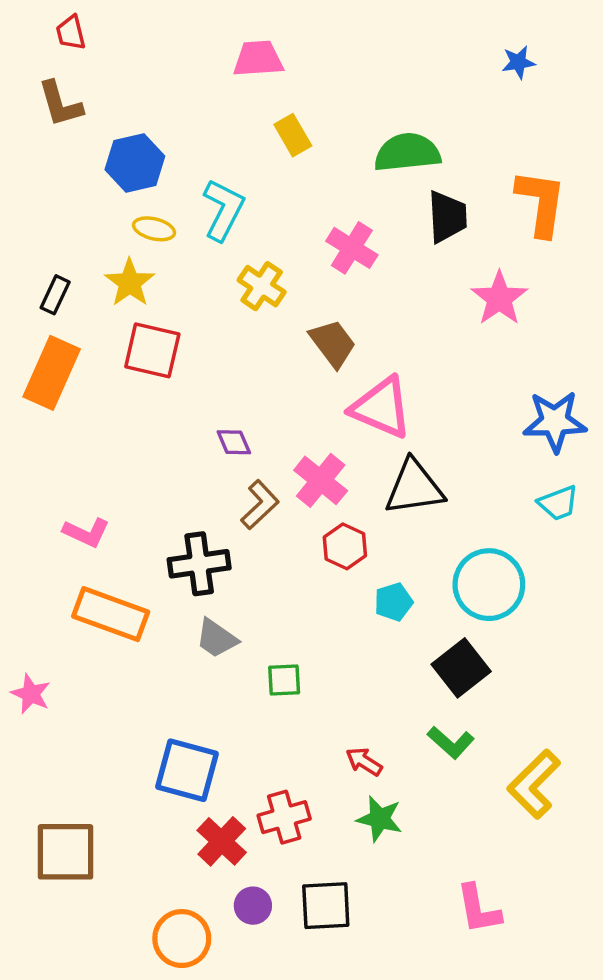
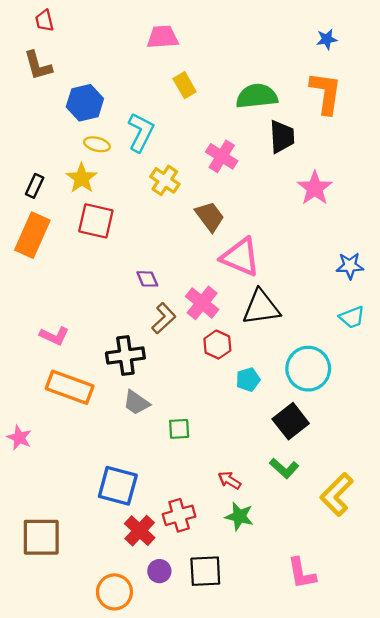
orange L-shape: (541, 203) -> (326, 93), moved
blue star: (555, 421) -> (350, 266), size x0.7

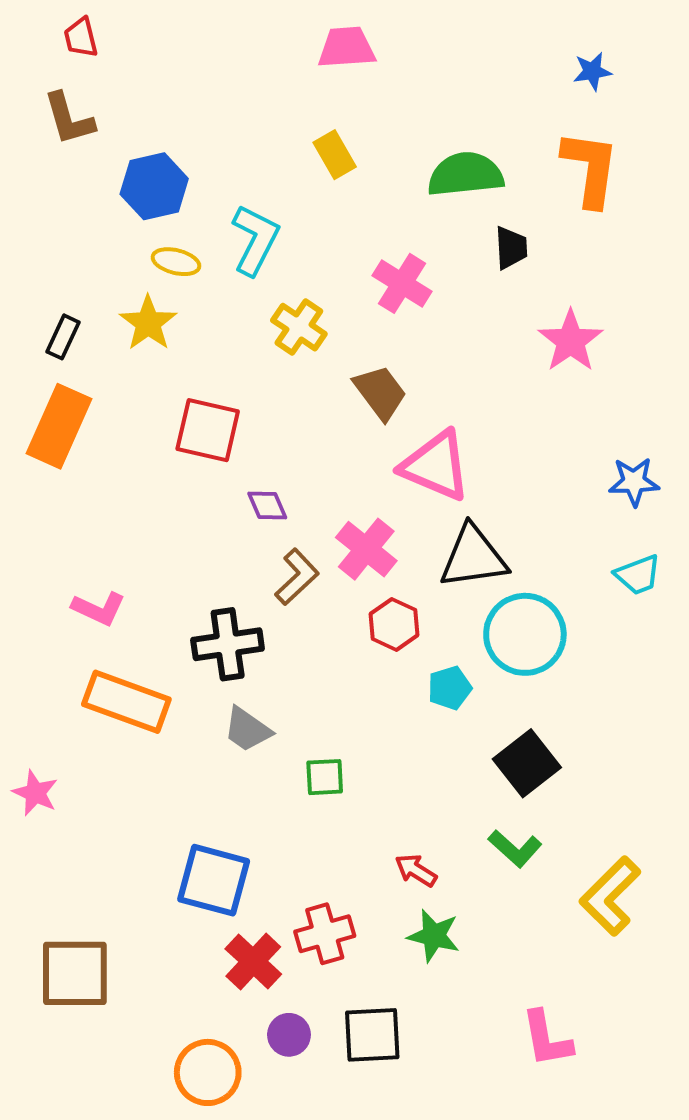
pink trapezoid: (163, 37) -> (346, 48), moved
black trapezoid: (282, 137) -> (511, 248), size x0.7
red square: (96, 221) -> (208, 430), moved
cyan circle: (308, 369) -> (525, 634), moved

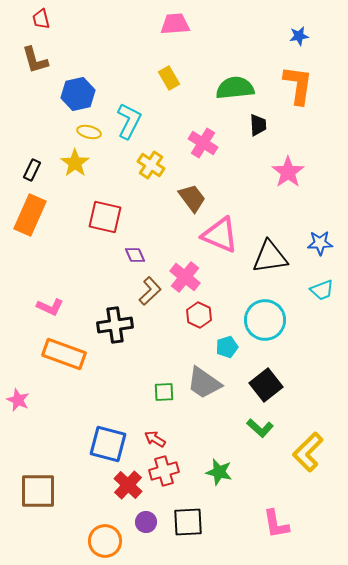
black triangle: (473, 557) -> (270, 257), moved
gray trapezoid: (247, 730) -> (204, 383), moved, size x1.4
red arrow: (416, 870) -> (155, 439), moved

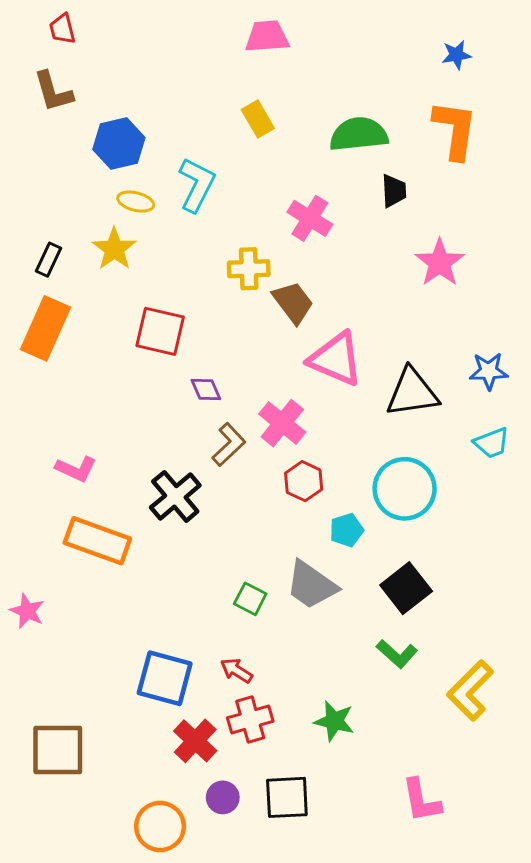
yellow cross: (151, 165) -> (249, 269), moved, turned -36
black cross: (115, 325) -> (175, 496), turned -32
green square: (164, 392) -> (250, 599), turned 30

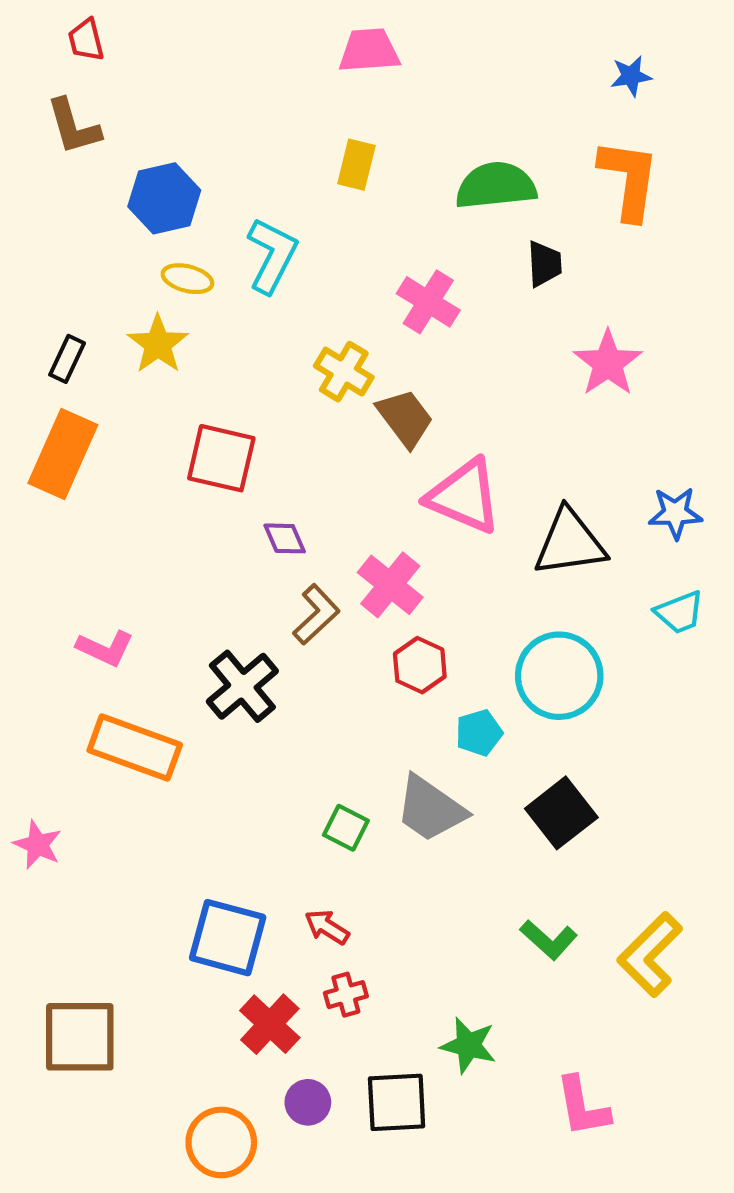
yellow rectangle: (258, 119) -> (356, 165), turned 44
yellow cross: (249, 269) -> (344, 372), turned 33
green L-shape: (397, 654) -> (549, 940), moved
red cross: (250, 720) -> (346, 995), size x0.7
green star: (334, 721) -> (468, 1045), moved

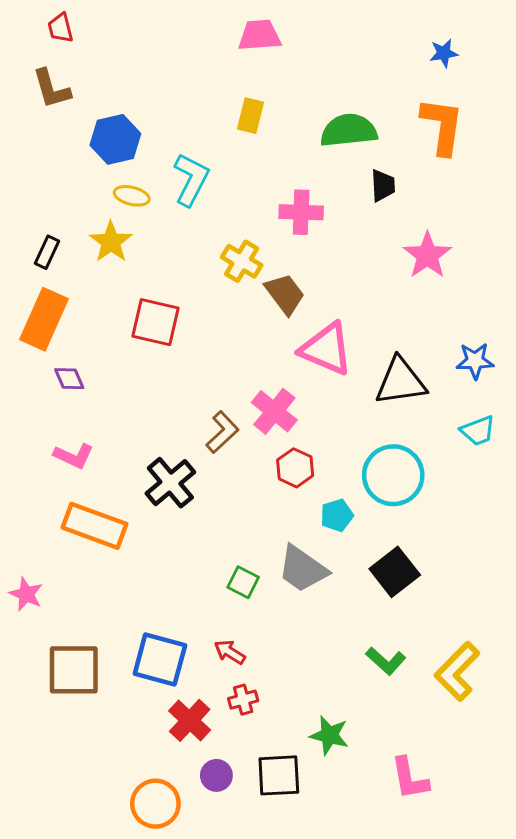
pink cross: (428, 302) -> (301, 212), turned -30
purple diamond: (285, 538) -> (69, 379), moved
brown square: (80, 1037) -> (74, 670), moved

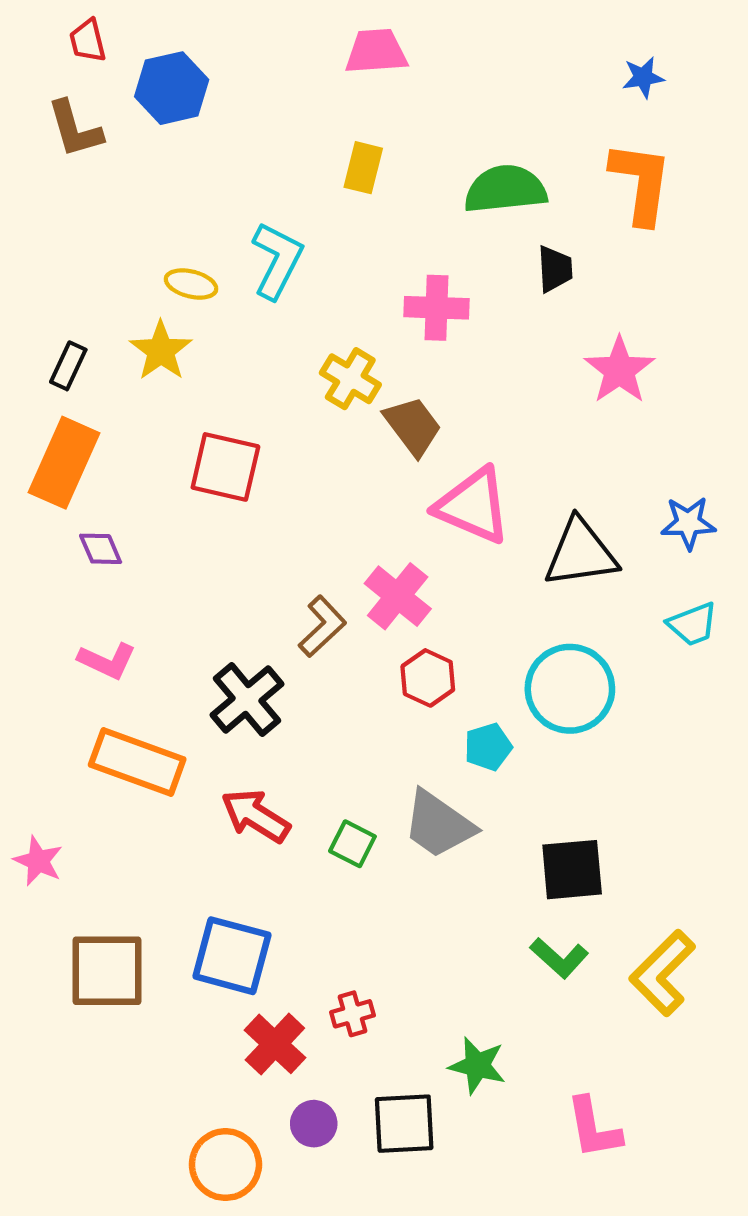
blue hexagon: (115, 139) -> (172, 88), moved
black square: (395, 572) -> (572, 870), moved, turned 33
red arrow: (230, 652) -> (256, 816), moved, size x1.5

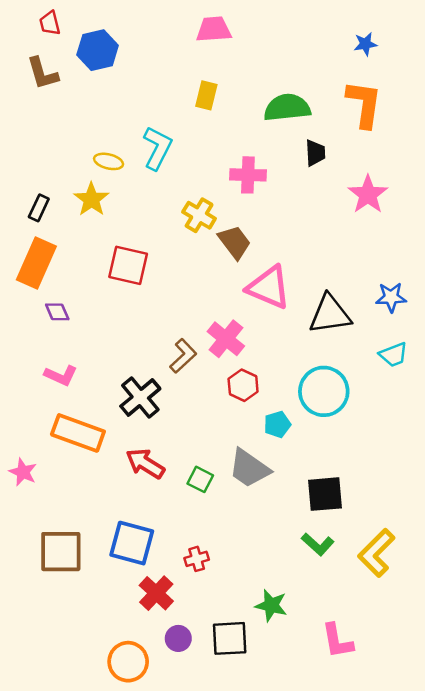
pink star: (619, 370) -> (368, 194), moved
pink star: (38, 861) -> (23, 472), moved
red cross: (352, 1014) -> (197, 559), moved

